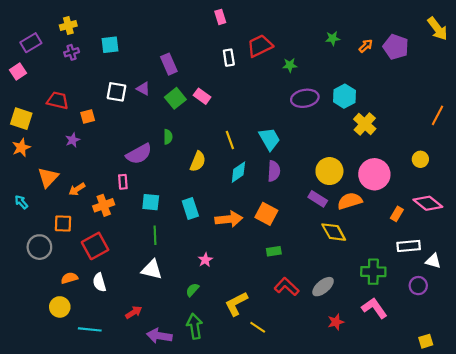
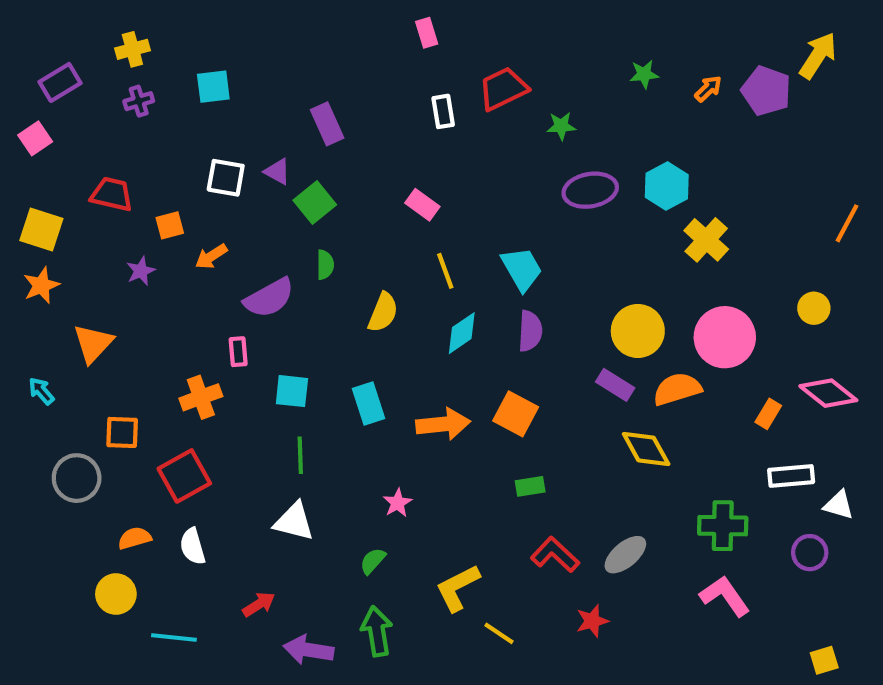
yellow arrow: (438, 29) -> (818, 56), moved, turned -110
pink rectangle: (202, 96) -> (422, 205), moved
green square: (175, 98) -> (315, 203), moved
orange arrow: (77, 189) -> (211, 256), moved
red star: (336, 322) -> (592, 621), moved

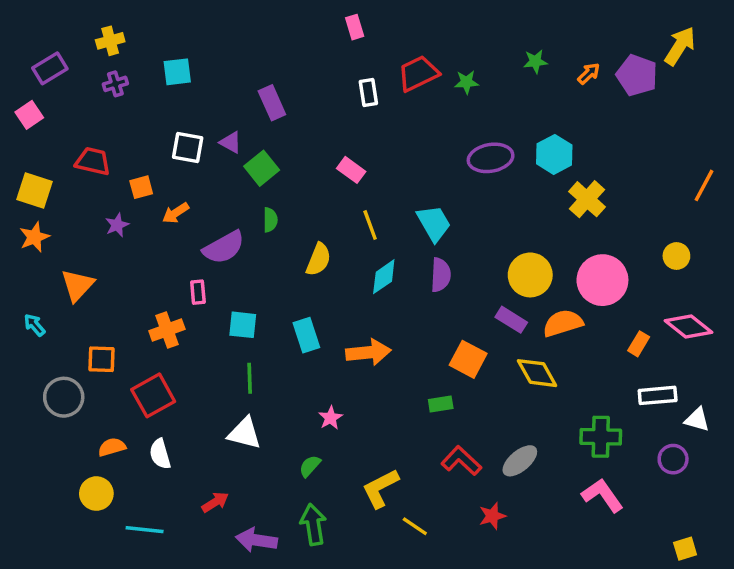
green star: (561, 126) -> (466, 82), moved
orange square: (516, 414) -> (468, 359), moved

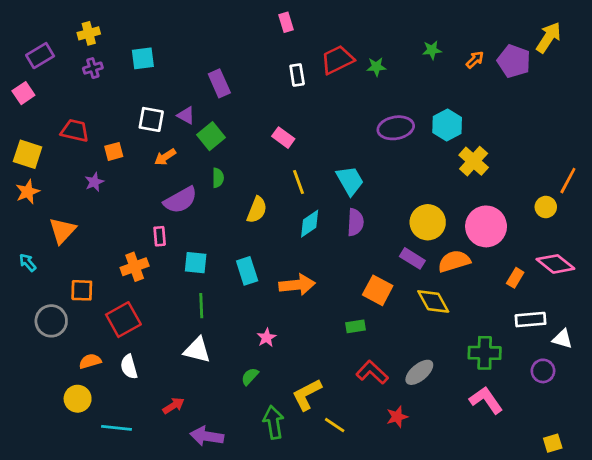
orange line: (704, 185) -> (568, 181), moved
orange arrow: (176, 213) -> (165, 157), moved
green arrow: (313, 525) -> (273, 422), moved

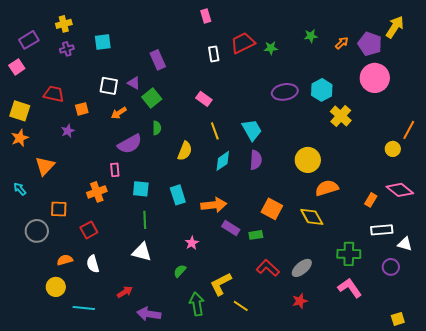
pink circle: (486, 226) -> (375, 78), moved
purple rectangle: (412, 258) -> (231, 228), moved
red square: (123, 320) -> (89, 230), size x0.7
red star: (397, 417) -> (300, 301), moved

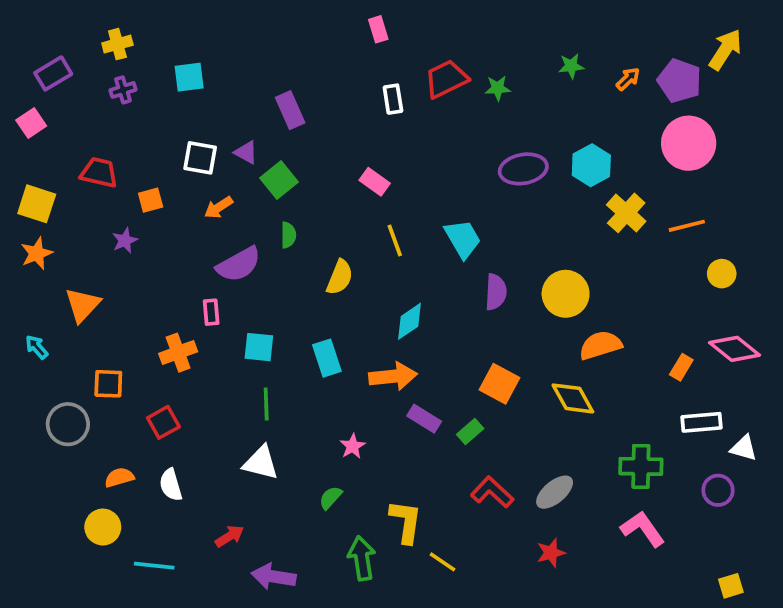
orange line: (409, 130) -> (687, 226), moved, turned 48
purple semicircle: (256, 160) -> (496, 292), moved
cyan diamond: (223, 161) -> (409, 321), moved
green rectangle: (256, 235) -> (470, 432), turned -32
yellow L-shape: (221, 284) -> (406, 522), turned 125

